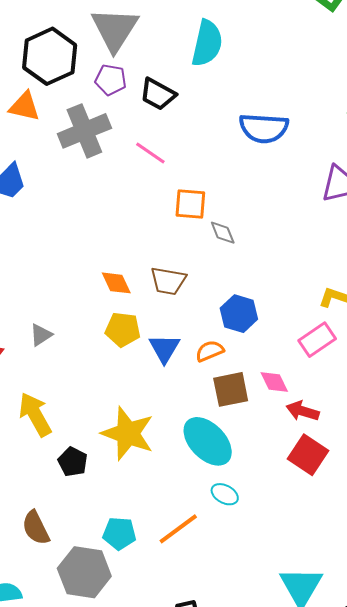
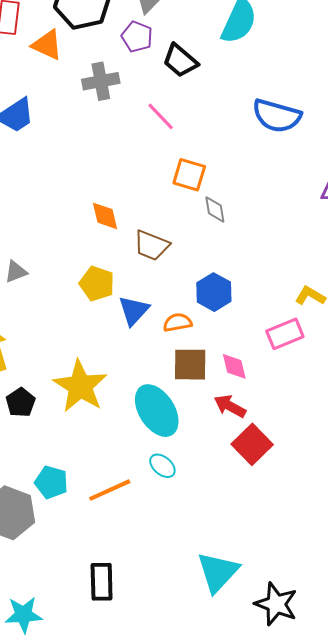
gray cross: (84, 131) -> (101, 81), size x0.7
orange diamond: (116, 283) -> (105, 216), moved
red arrow: (303, 411) -> (230, 406), moved

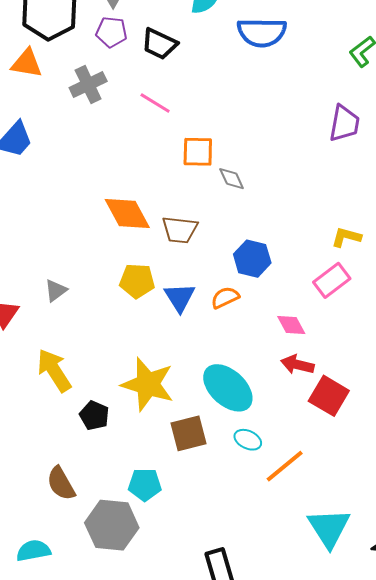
blue semicircle: (277, 116) -> (262, 32), moved
orange diamond: (105, 216) -> (127, 214), size x1.5
brown square: (190, 365) -> (188, 433), moved
orange line: (110, 490) -> (285, 466), moved

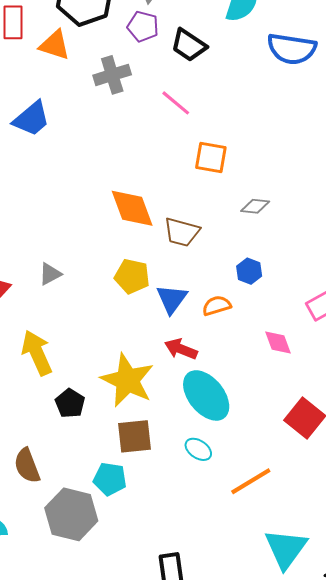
gray diamond: (232, 179) -> (255, 206), moved, turned -68
blue hexagon: (252, 259) -> (249, 271), size x0.7
red arrow: (297, 365) -> (181, 349), moved
brown square: (188, 433) -> (135, 436), moved
cyan ellipse: (248, 440) -> (198, 449), moved

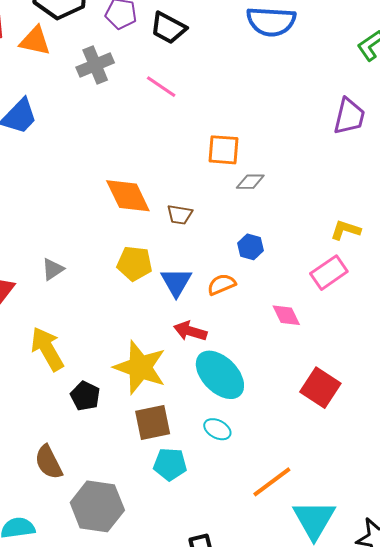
orange square: (211, 158) -> (224, 150), moved
brown trapezoid: (182, 232) -> (180, 215), size x0.7
cyan pentagon: (110, 479) -> (170, 464), moved
orange line: (251, 481) -> (272, 482), moved

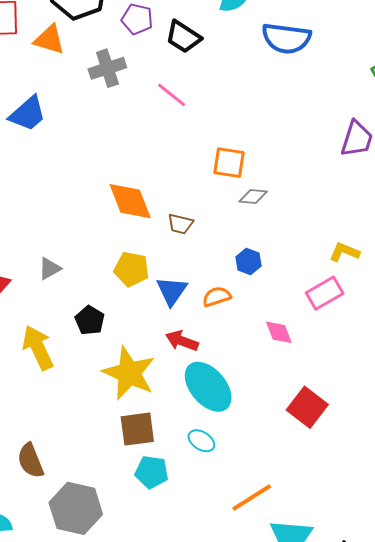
black pentagon: (85, 396) -> (90, 320), moved

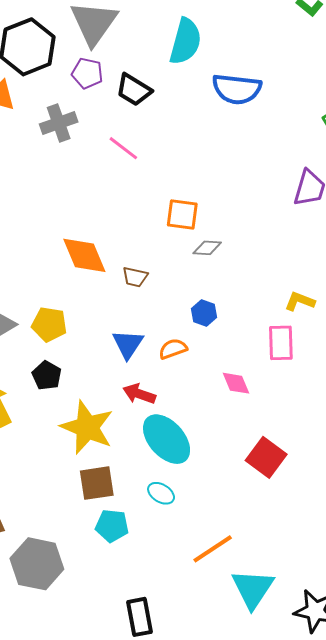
yellow pentagon: (132, 269) -> (49, 324), moved
pink rectangle: (325, 293) -> (281, 343), turned -60

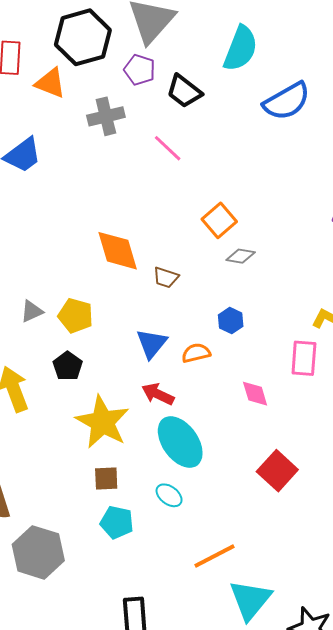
blue semicircle: (237, 89) -> (287, 101), turned -42
orange square: (182, 215) -> (219, 220), turned 36
brown square: (97, 483) -> (106, 478), size x0.7

